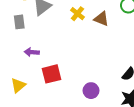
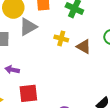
yellow cross: (77, 14) -> (61, 38), turned -32

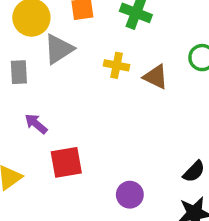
purple arrow: (12, 70) -> (36, 124), turned 32

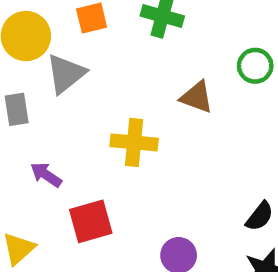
yellow cross: (117, 65) -> (134, 142), moved, size x1.4

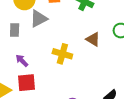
red square: (91, 221) -> (27, 83), moved

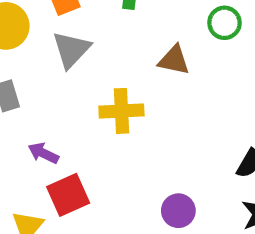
gray triangle: (39, 19) -> (71, 50), moved

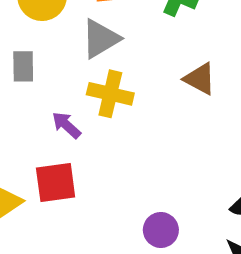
yellow cross: (121, 111) -> (110, 94), moved
purple arrow: (43, 153) -> (66, 125), moved

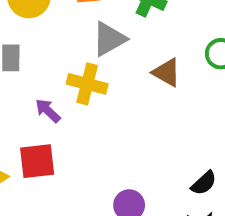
gray triangle: (101, 39) -> (109, 39), moved

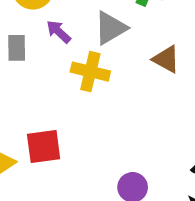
purple arrow: (48, 111) -> (59, 32), moved

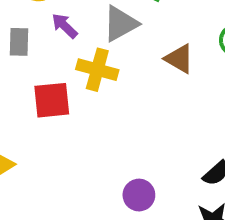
red square: (44, 147) -> (52, 100), moved

